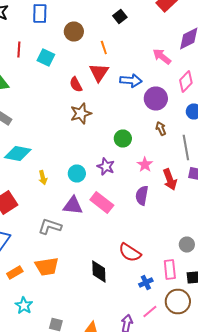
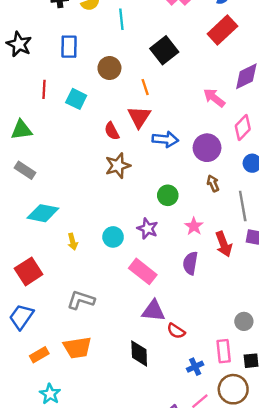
black square: (120, 16) -> (164, 50), size x1.6
blue arrow: (131, 80) -> (165, 139), moved
purple triangle: (73, 206) -> (153, 311), moved
red semicircle: (130, 252) -> (176, 331), size x0.7

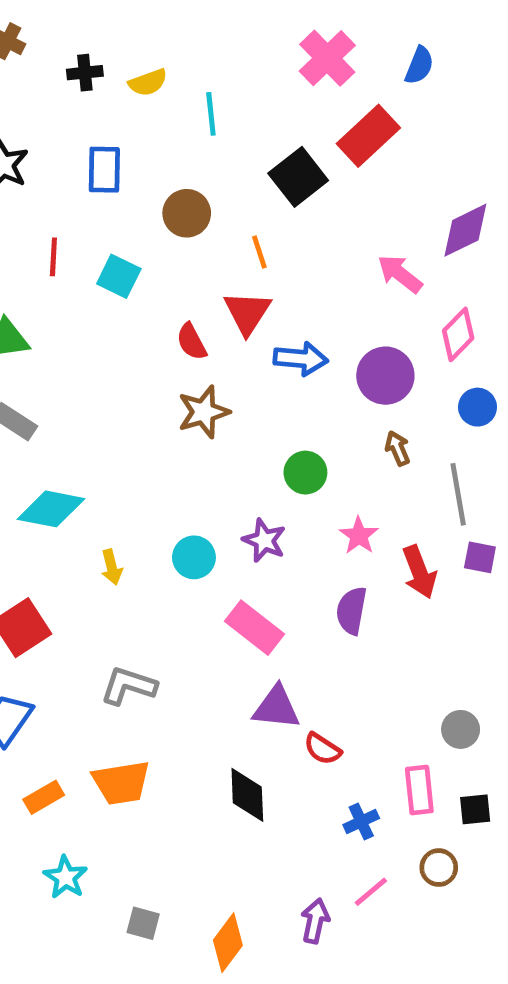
red rectangle: (222, 30) -> (368, 136), moved
brown circle: (233, 389) -> (439, 868), size x0.6

